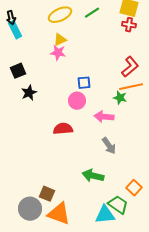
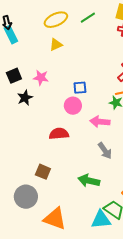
pink star: (58, 53) -> (41, 78), moved
brown square: (47, 194) -> (43, 172), moved
gray circle: (30, 209) -> (26, 197), moved

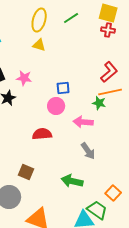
yellow ellipse: (56, 20) -> (39, 20), turned -50
yellow triangle: (56, 45) -> (39, 45), turned 40

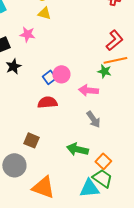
pink star: (24, 78) -> (27, 34), moved
blue square: (63, 88) -> (49, 77), moved, turned -32
orange square: (113, 193) -> (103, 161), moved

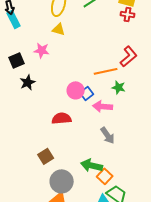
orange line: (115, 60) -> (106, 71), moved
blue square: (49, 77) -> (87, 93), moved
brown square: (31, 140) -> (46, 156), turned 35
orange square: (103, 161) -> (105, 176), moved
gray circle: (14, 165) -> (62, 181), moved

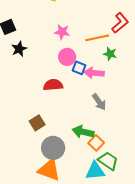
pink star: (42, 50) -> (62, 32), moved
blue square: (87, 93) -> (79, 68), moved, turned -32

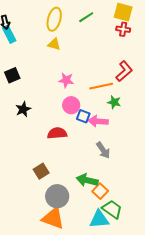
black star: (19, 49) -> (23, 109), moved

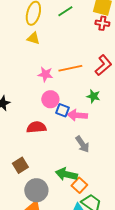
orange line: (101, 86) -> (70, 68), moved

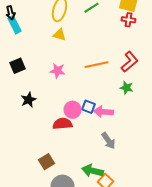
pink star: (45, 74) -> (58, 71), moved
green star: (93, 96) -> (126, 88), moved
pink circle: (50, 99) -> (72, 110), moved

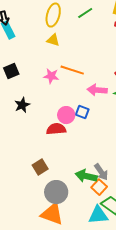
orange line: (96, 65) -> (72, 70), moved, turned 30
pink arrow: (104, 112) -> (97, 90), moved
gray arrow: (108, 141) -> (101, 172), moved

